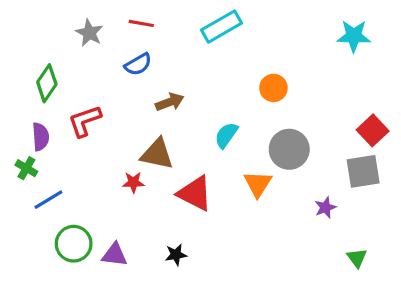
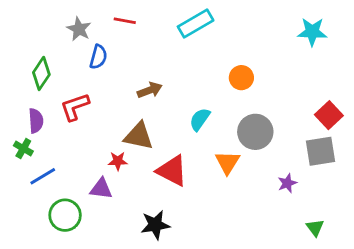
blue semicircle: (138, 64) -> (98, 57), moved, turned -45
purple triangle: (115, 255) -> (101, 189), moved
black star: (176, 255) -> (155, 225), size x1.5

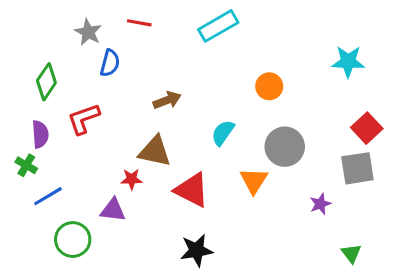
cyan star: (312, 32) -> (348, 62), moved
black star: (155, 225) -> (197, 250), moved

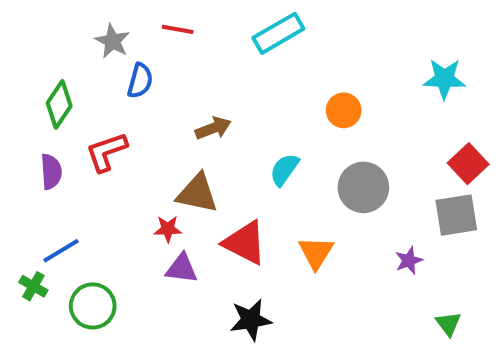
green cross: (26, 165) -> (33, 286), moved
orange triangle: (254, 181) -> (316, 253), moved
purple triangle: (113, 210) -> (182, 268), moved

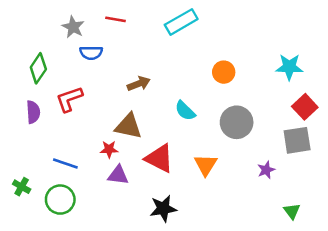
cyan star: (444, 79) -> (289, 67), moved
blue semicircle: (140, 81) -> (91, 53), turned 75
cyan semicircle: (284, 170) -> (185, 111), turned -80
blue line: (61, 251) -> (65, 163), moved, turned 50

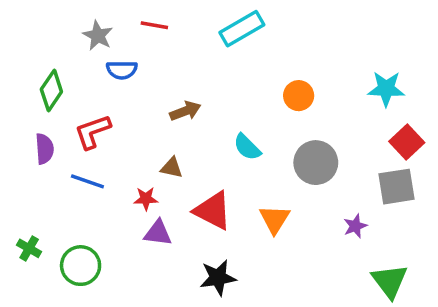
brown triangle: (128, 126) -> (172, 168), size x0.6
blue line: (65, 163) -> (87, 181), moved
green triangle: (292, 211) -> (390, 281), size x1.6

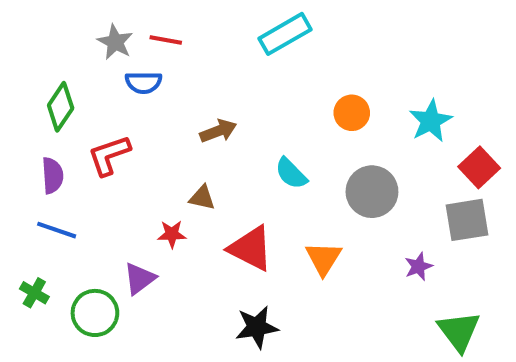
red line: (154, 25) -> (166, 40), moved
cyan star: (386, 89) -> (431, 121), moved, turned -30
blue line: (87, 181) -> (57, 230), moved
purple triangle: (158, 233) -> (139, 279), moved, turned -44

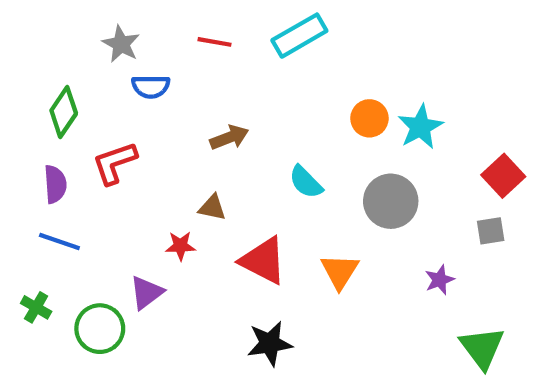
red line: (166, 40) -> (214, 42), moved
cyan star: (431, 121) -> (420, 127), moved
gray square: (467, 220) -> (491, 231), size x0.6

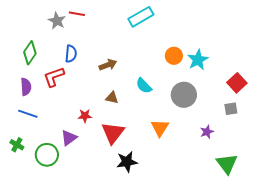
red line: (214, 42) -> (77, 14), moved
blue semicircle: (151, 87) -> (71, 54), moved, turned -84
brown triangle: (212, 208) -> (112, 98), moved
red triangle: (263, 261) -> (113, 133), moved, turned 40

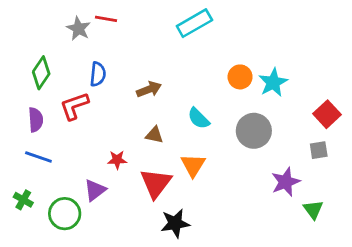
orange triangle: (160, 128) -> (193, 165), moved
purple star: (207, 132) -> (286, 182), size x1.5
green triangle: (227, 164) -> (313, 209), moved, size x0.7

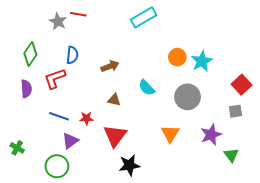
blue line: (38, 157) -> (59, 116), moved
orange triangle: (193, 165) -> (170, 134), moved
green circle: (65, 214) -> (57, 166), moved

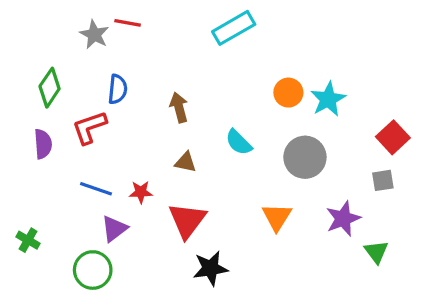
brown arrow: (110, 66) -> (179, 107), turned -84

